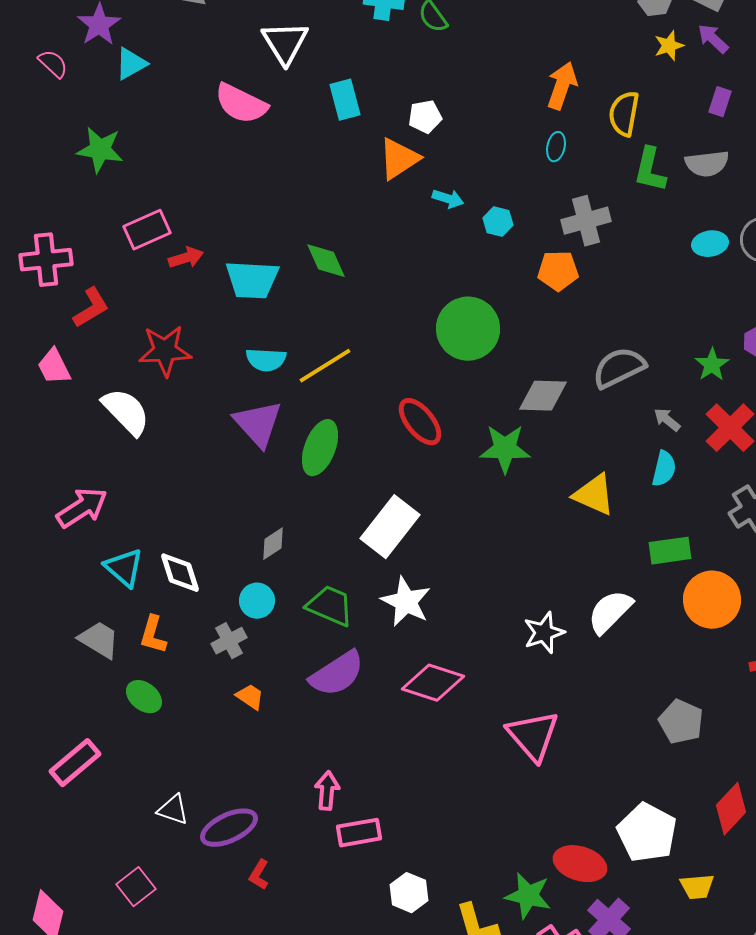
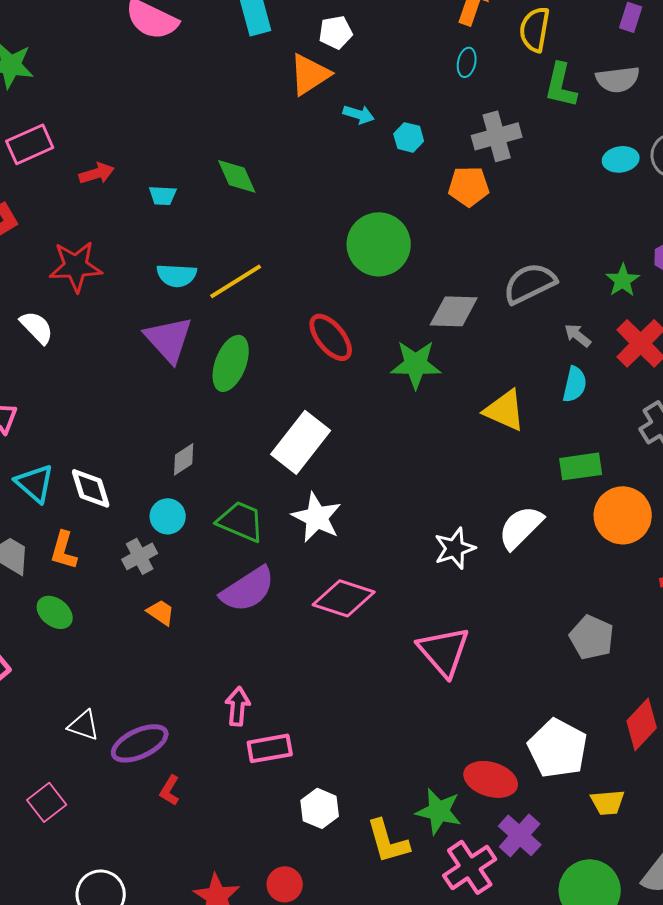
pink rectangle: (147, 230) -> (30, 144), moved
cyan trapezoid: (252, 280) -> (163, 195), size x0.5
white semicircle: (126, 412) -> (37, 327), size x0.7

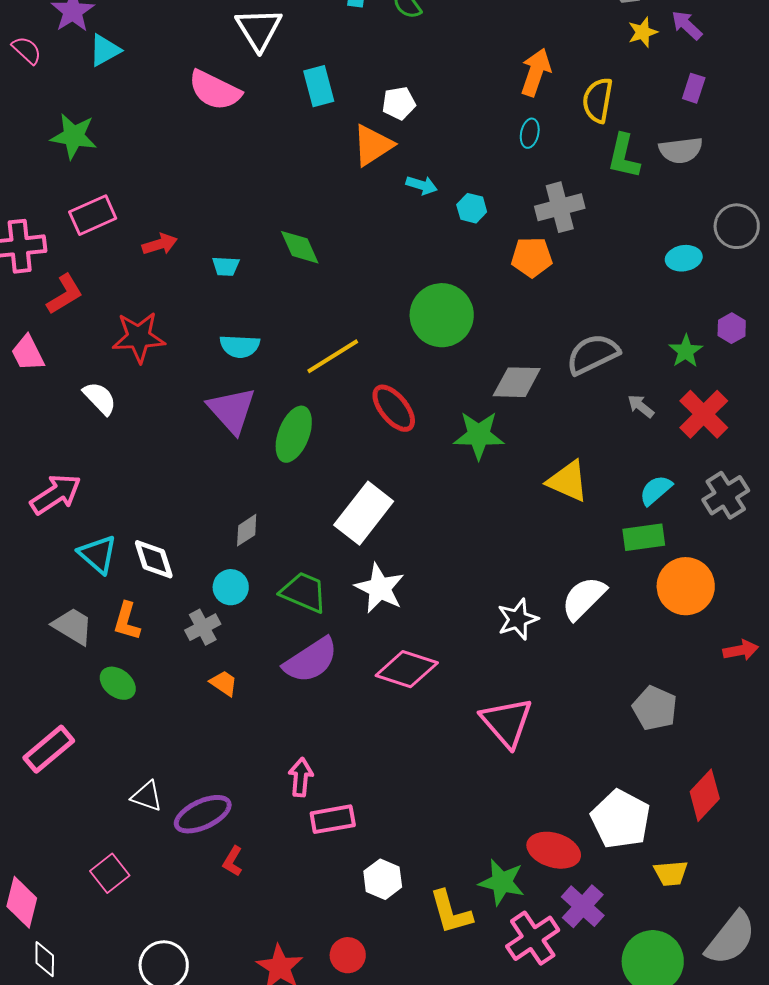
cyan ellipse: (621, 159) -> (684, 258), moved
yellow line: (236, 281) -> (333, 356), moved
cyan semicircle: (575, 384) -> (656, 490), moved, turned -144

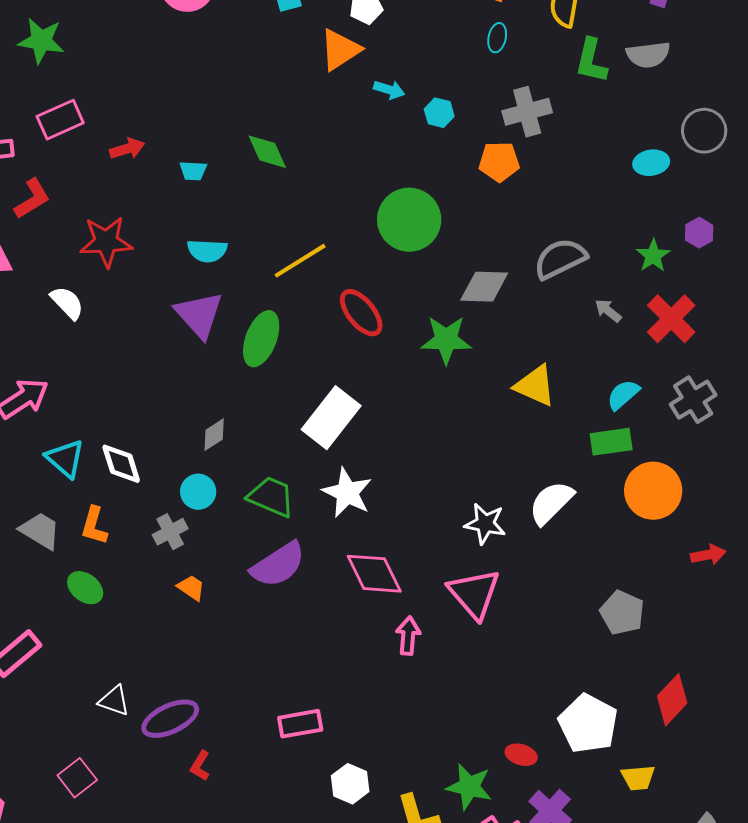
white star: (518, 619) -> (485, 524), turned 30
pink diamond: (407, 669) -> (374, 574), turned 46
pink triangle: (507, 722) -> (474, 594), moved
pink arrow: (301, 777) -> (408, 636), moved
red ellipse: (554, 850) -> (521, 755), size x0.6

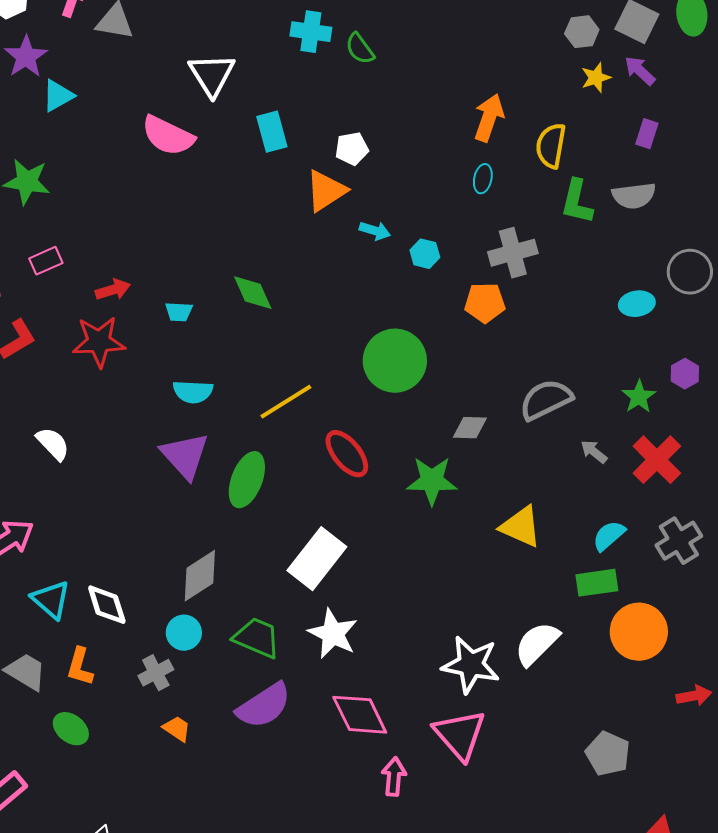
pink rectangle: (60, 120) -> (46, 261), size x0.7
red star: (106, 242) -> (99, 342), moved
gray diamond: (484, 287) -> (470, 428), size x0.7
gray diamond: (214, 435) -> (200, 576), size x1.6
white star: (485, 524) -> (471, 665), size x1.4

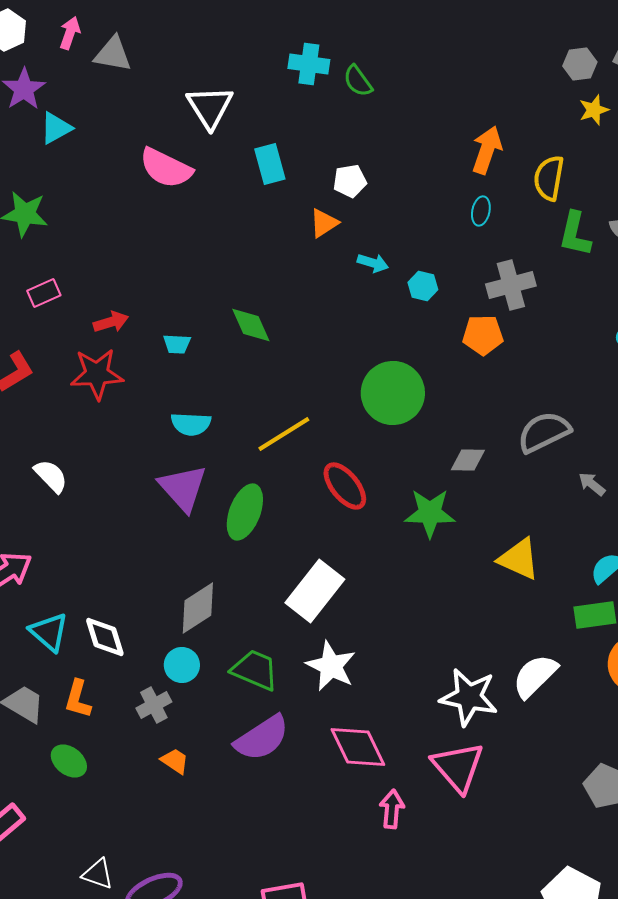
orange triangle: (326, 191) -> (324, 223), size x0.7

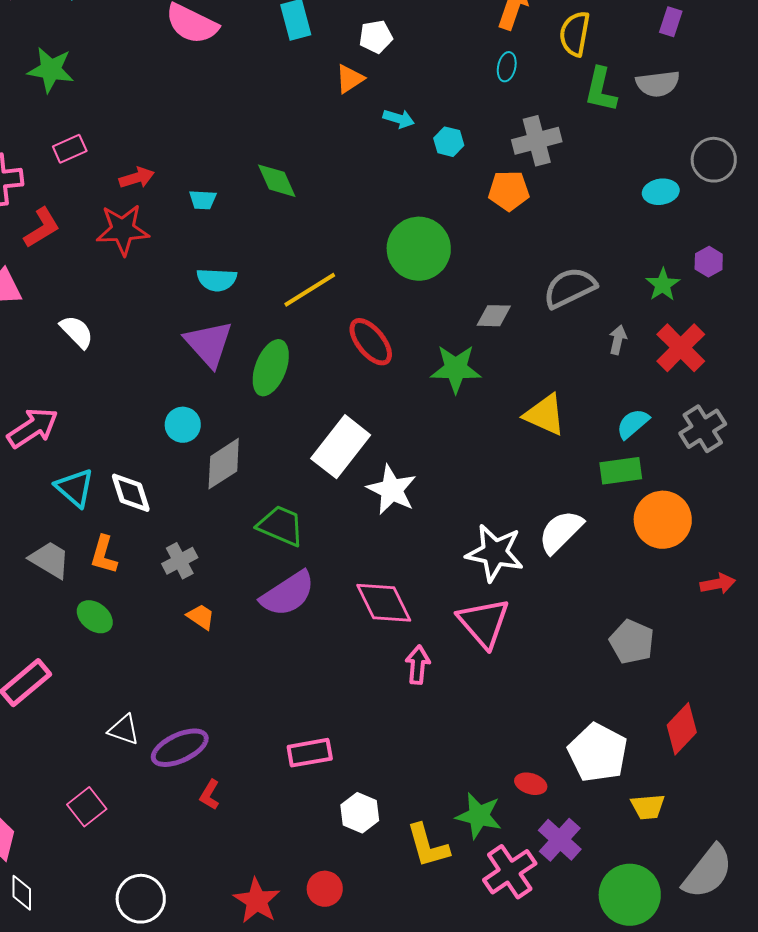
gray arrow: (592, 484) -> (618, 340), turned 64
cyan circle: (182, 665) -> (183, 425), moved
white star: (331, 666) -> (392, 490), moved

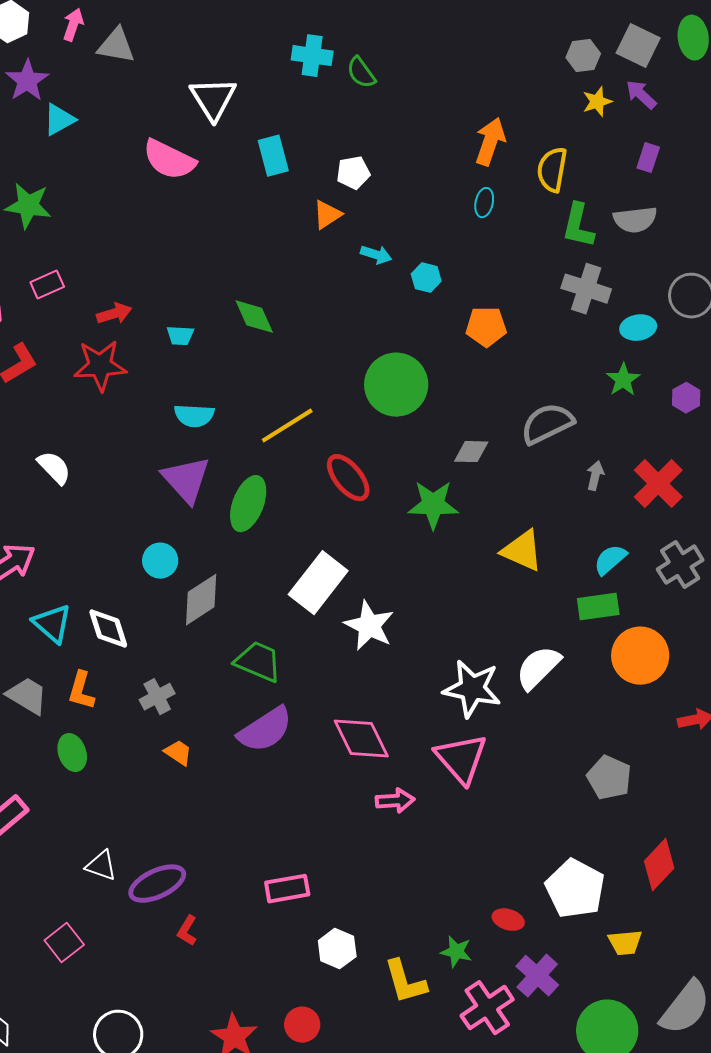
gray cross: (537, 141) -> (586, 289), moved, turned 33
green star: (663, 285) -> (623, 380), moved
green ellipse: (95, 617) -> (72, 753), turned 33
pink arrow: (418, 665) -> (395, 801), turned 81
green star: (479, 816) -> (456, 952), size x0.7

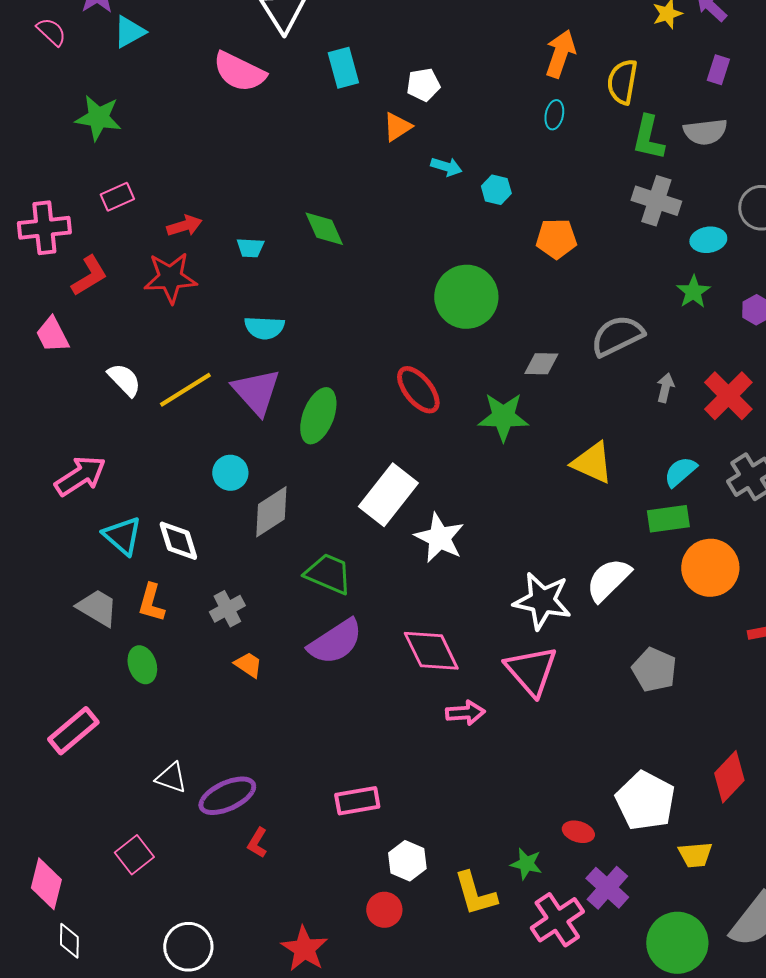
yellow line: (287, 426) -> (185, 390), moved
gray pentagon: (609, 778) -> (654, 670), moved
red circle: (302, 1025) -> (384, 910), moved

